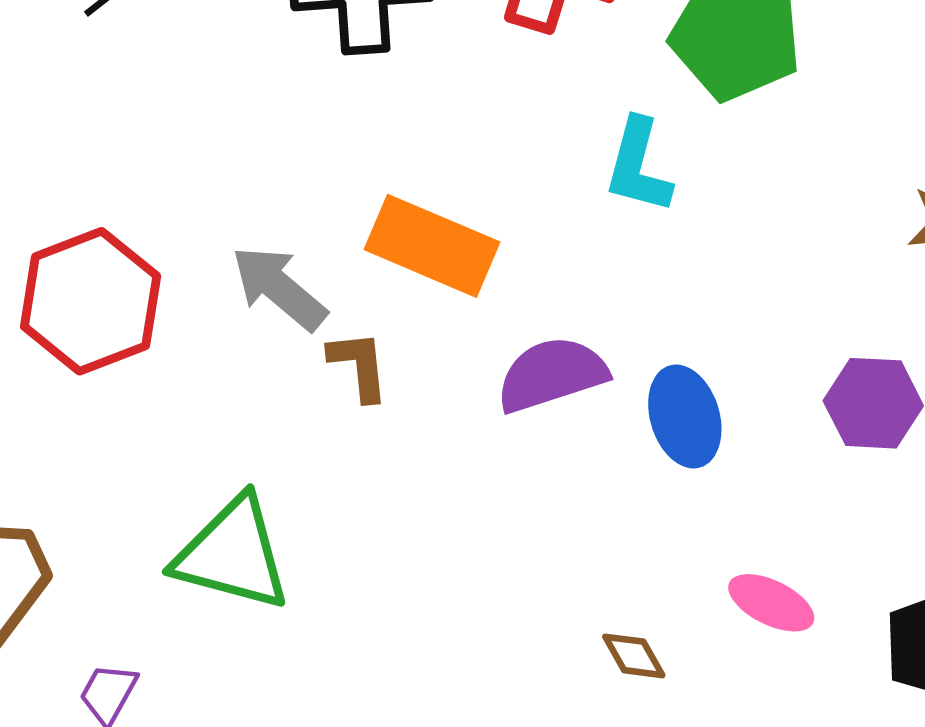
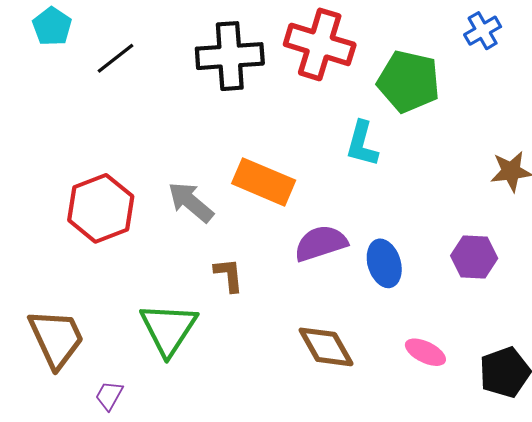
brown L-shape: (359, 366) -> (229, 275), moved
green triangle: (232, 554) -> (168, 329), turned 48
brown diamond: (634, 656) -> (326, 347), moved, size x1.8

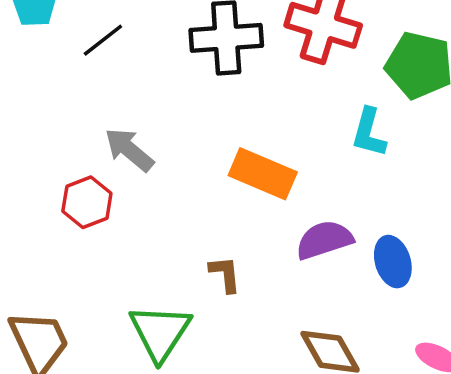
gray arrow: (191, 202) -> (129, 150), moved
red hexagon: (101, 208) -> (87, 202), size x0.7

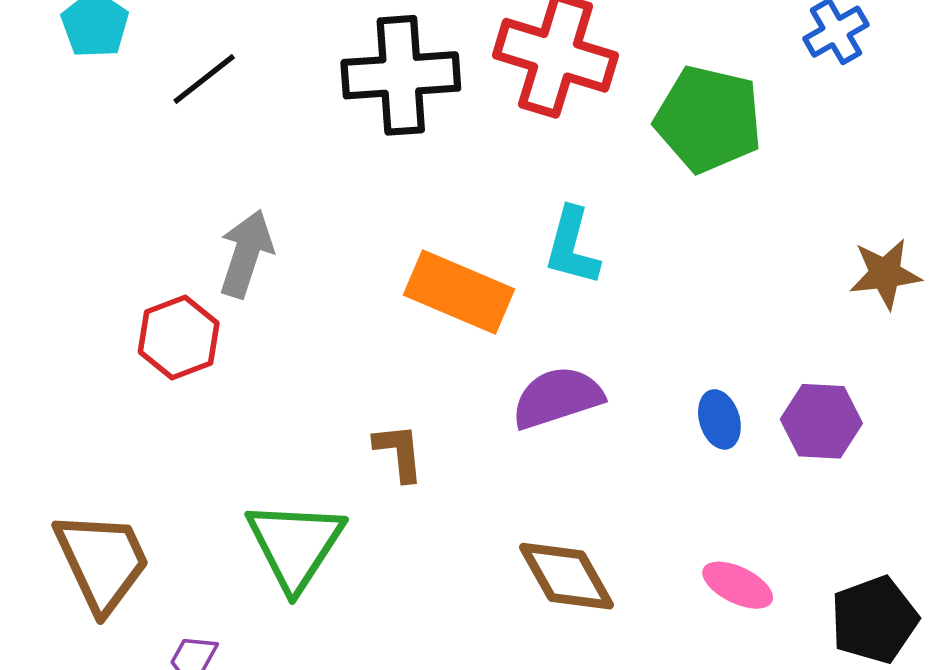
cyan L-shape: (369, 133) -> (572, 246), moved
gray arrow: (129, 150) -> (246, 254), turned 68
blue ellipse: (393, 262) -> (719, 419), moved, size x0.7

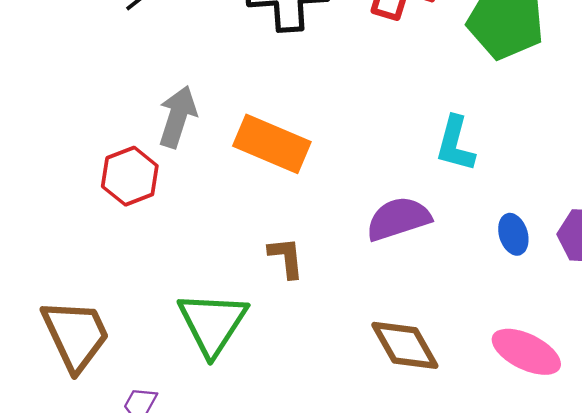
cyan L-shape: (572, 246) -> (455, 144), moved
orange rectangle: (459, 292) -> (272, 144), moved
pink ellipse: (738, 585) -> (526, 352), size x1.4

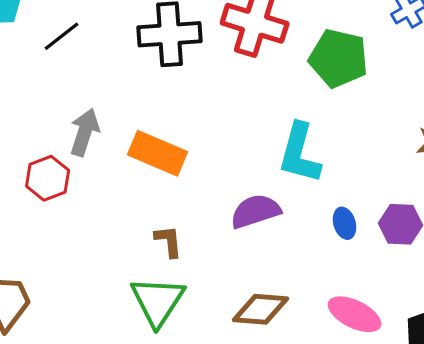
cyan L-shape: (455, 144) -> (300, 153), size x1.4
green triangle: (212, 323) -> (158, 301), moved
brown diamond: (405, 345) -> (261, 309), turned -56

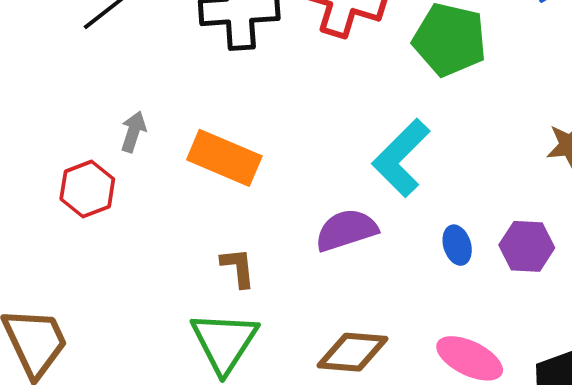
gray arrow: (85, 132) -> (133, 132), size x0.7
cyan L-shape: (300, 153) -> (401, 158), turned 30

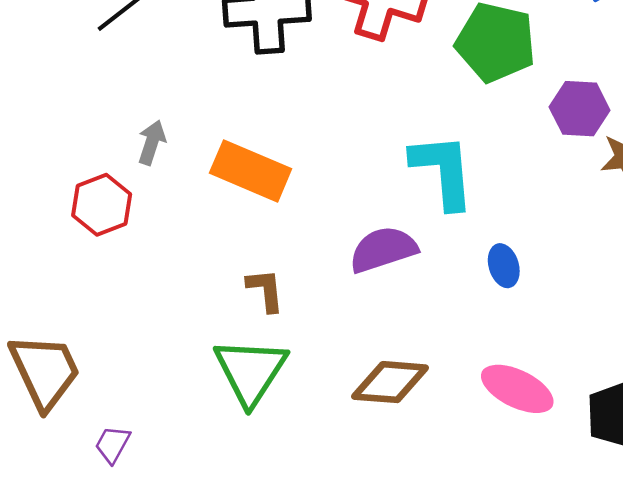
cyan L-shape: (401, 158) -> (443, 171), turned 130
purple hexagon: (527, 246) -> (580, 109), moved

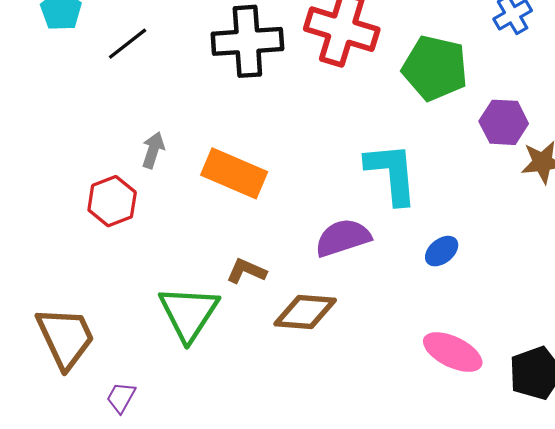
blue ellipse: (504, 266) -> (442, 251), turned 68
brown L-shape: (265, 290) -> (246, 271), turned -60
green triangle: (251, 371) -> (189, 313), moved
brown diamond: (390, 382) -> (305, 312), moved

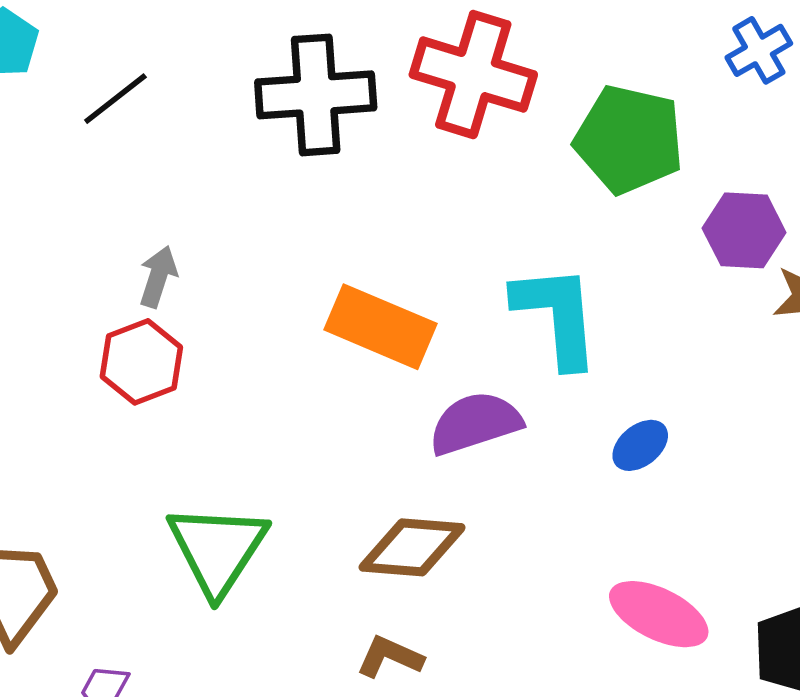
orange rectangle: (234, 173) -> (381, 327), moved
red hexagon: (112, 201) -> (141, 362), moved
brown L-shape: (246, 271) -> (390, 657), moved

